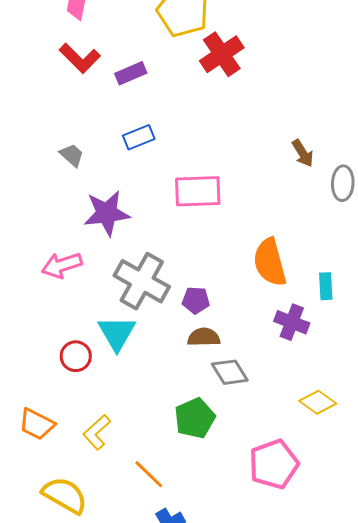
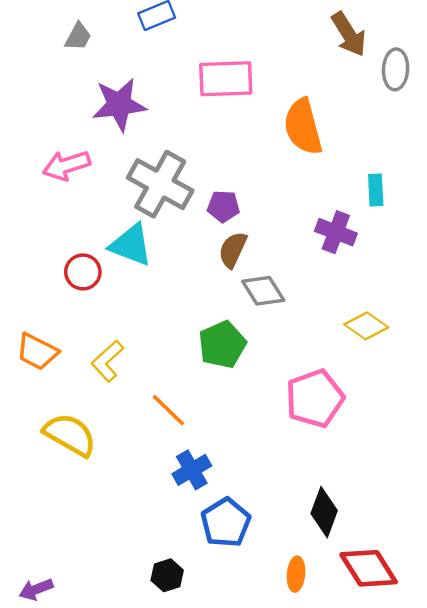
brown arrow: (303, 153) -> (349, 34), size x1.4
gray trapezoid: (72, 155) -> (78, 37), turned 76
orange semicircle: (270, 262) -> (303, 127), moved
cyan triangle: (117, 333) -> (131, 245), turned -39
brown semicircle: (204, 337) -> (233, 250), turned -64

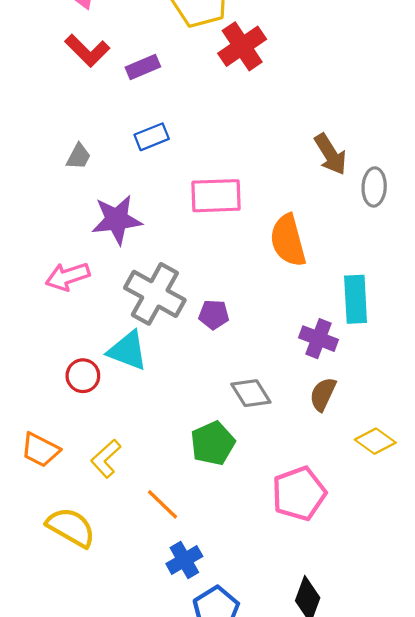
cyan rectangle: (376, 190) -> (356, 299), size x1.6
brown semicircle: (233, 250) -> (323, 394), moved
yellow diamond: (366, 326) -> (375, 441), moved

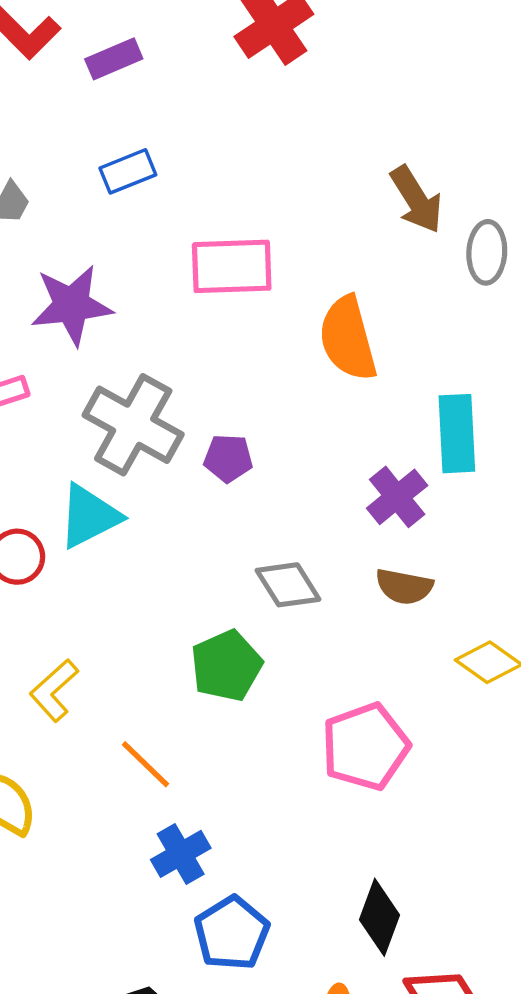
purple cross: (319, 339) -> (397, 497), turned 30
cyan triangle: (128, 351) -> (89, 516), turned -48
brown semicircle: (323, 394) -> (404, 587), turned -104

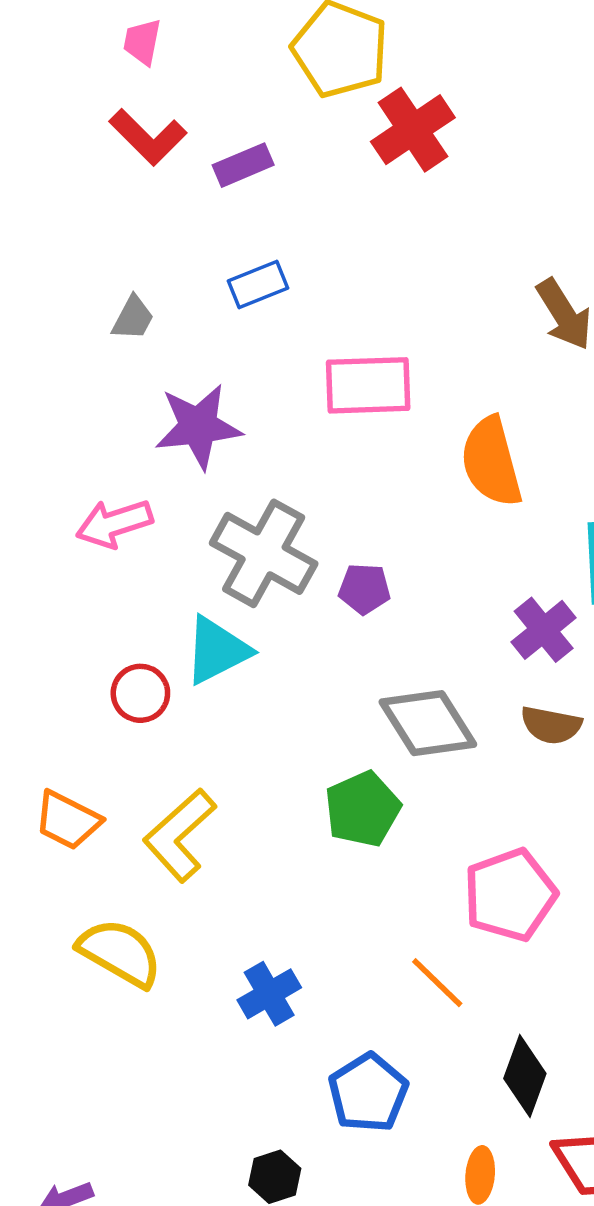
gray diamond: (288, 585) -> (428, 723), size x1.4
yellow L-shape: (54, 690) -> (180, 835), size x1.4
orange line: (146, 764) -> (437, 983), moved
blue cross: (181, 854) -> (269, 994), moved

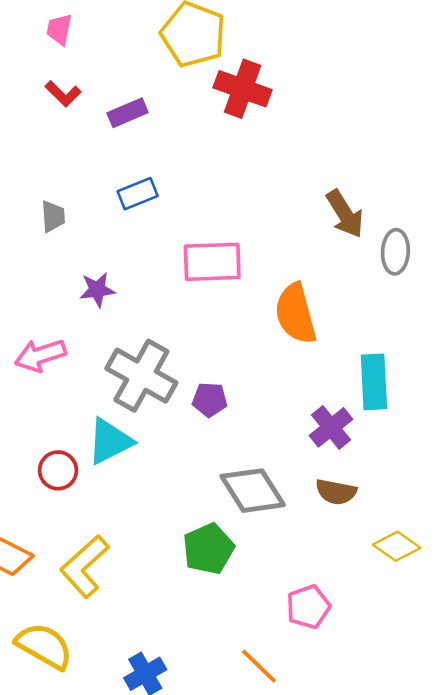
red cross: (413, 130) -> (243, 89), turned -36
red L-shape: (148, 137) -> (63, 94), size x0.7
gray trapezoid: (133, 318) -> (53, 216), turned -32
purple star: (198, 426) -> (97, 290), size x0.6
pink pentagon: (510, 895) -> (308, 607), size x0.7

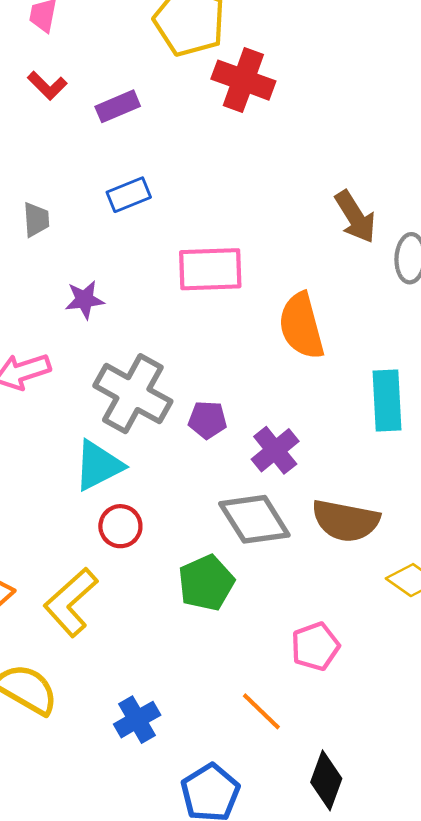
purple cross: (331, 427) -> (275, 450), moved
red circle: (58, 470) -> (120, 526), moved
brown semicircle: (336, 492) -> (346, 521), size x1.5

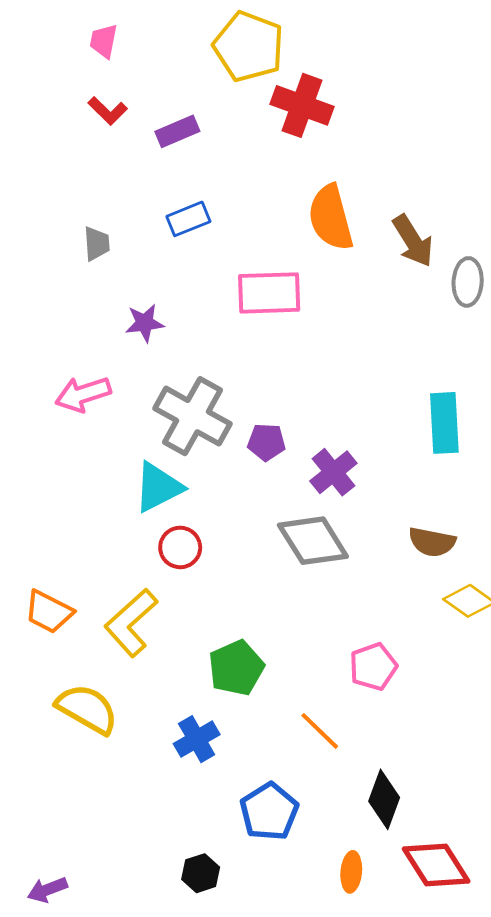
orange semicircle: (301, 326) -> (331, 218), moved
brown semicircle: (346, 521) -> (432, 542), moved, size x0.7
green pentagon: (206, 583) -> (236, 668), moved

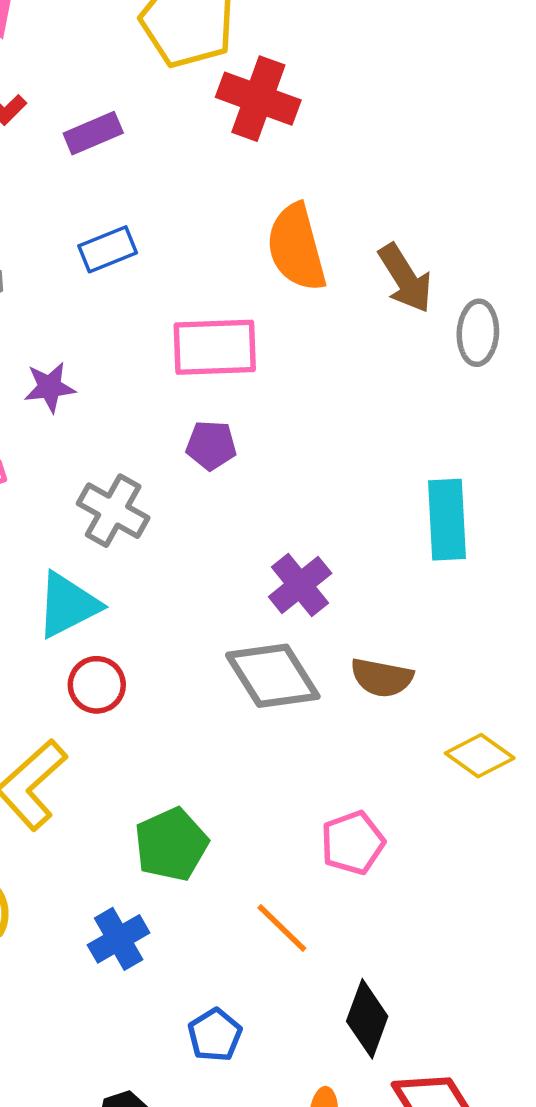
gray cross: (192, 416) -> (113, 511), size x0.7
purple pentagon: (266, 442) -> (211, 445), moved
brown semicircle: (432, 542) -> (382, 678), moved
blue pentagon: (269, 812) -> (215, 1035), size x0.7

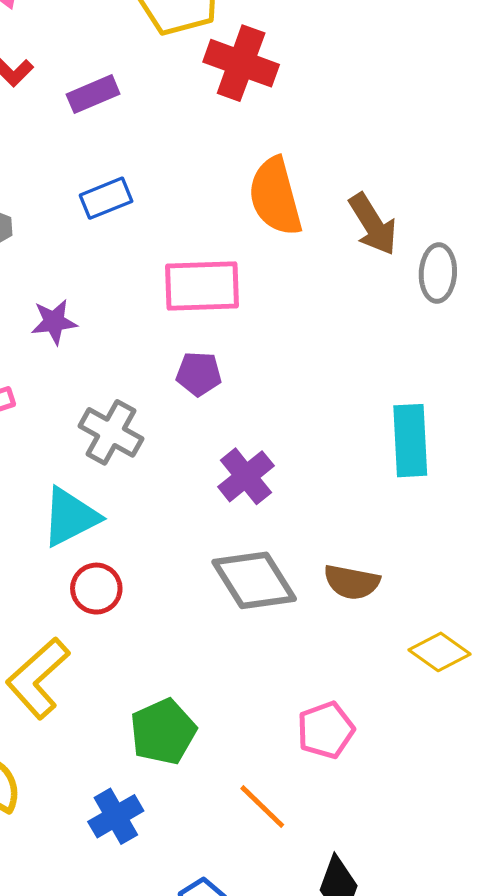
purple cross: (300, 585) -> (246, 476), moved

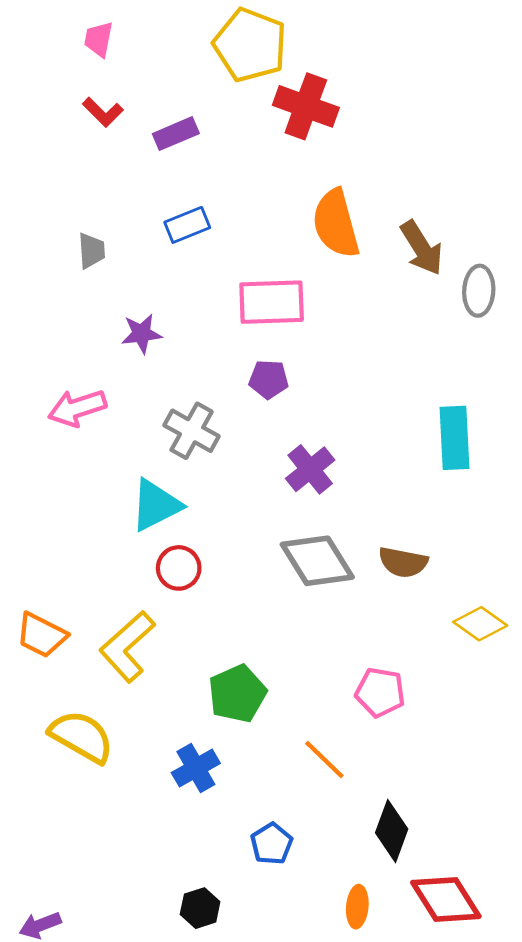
pink pentagon: (326, 730) -> (380, 692), turned 30

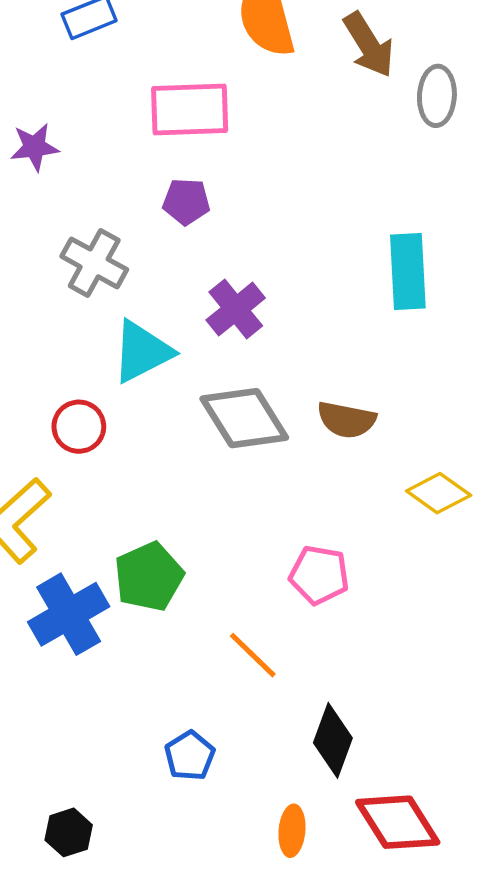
cyan triangle: (156, 505) -> (142, 352), moved
blue cross: (196, 768) -> (69, 614), moved, size x1.4
black hexagon: (200, 908) -> (69, 832), moved

